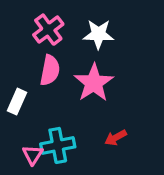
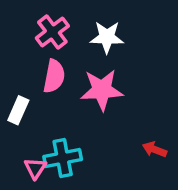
pink star: (94, 83) -> (102, 90), turned 30
red arrow: (116, 138) -> (155, 149), moved, turned 50

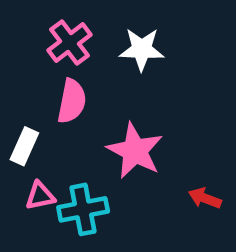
pink star: (102, 90) -> (135, 151), moved, turned 30
pink triangle: (35, 168) -> (40, 196), moved, turned 45

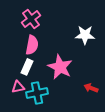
white star: (142, 49) -> (85, 35), moved
white rectangle: (24, 146) -> (27, 67), moved

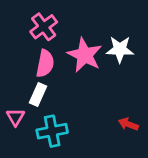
pink star: (60, 67) -> (85, 55), moved
pink triangle: (18, 87) -> (15, 117), moved, turned -48

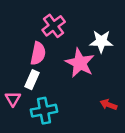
pink cross: (44, 27) -> (54, 26), moved
pink star: (85, 55) -> (80, 63), moved

